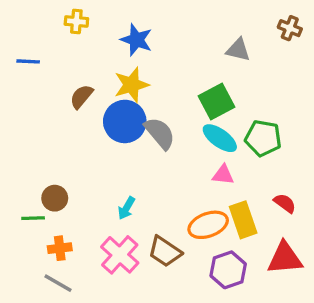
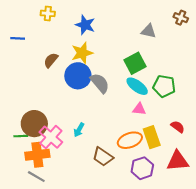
brown circle: (55, 198) -> (34, 124), size x1.6
orange cross: (60, 248) -> (37, 155), size x1.6
pink cross: (120, 255) -> (51, 137), moved

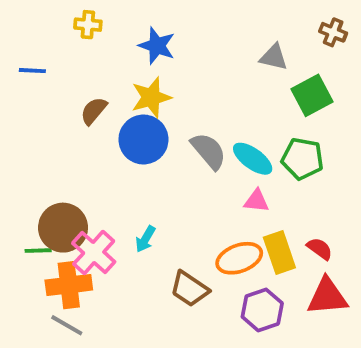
green square: (135, 63) -> (312, 95), moved
gray semicircle: (100, 83) -> (209, 151), moved
red semicircle: (178, 127) -> (320, 249), moved

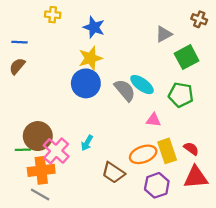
gray triangle: (274, 57) -> (164, 34), turned -42
brown semicircle: (94, 111) -> (17, 66), moved
cyan ellipse: (253, 159) -> (142, 85), moved

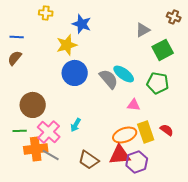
yellow star: (90, 58) -> (67, 45), moved
brown circle: (38, 136) -> (33, 105), moved
brown trapezoid: (113, 173) -> (89, 160), moved
red triangle: (196, 177) -> (120, 155), moved
gray line: (40, 194) -> (51, 155), moved

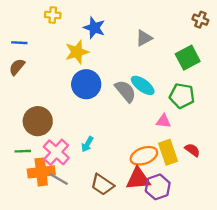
gray triangle: (143, 30) -> (144, 38), moved
pink triangle: (134, 105) -> (163, 121), moved

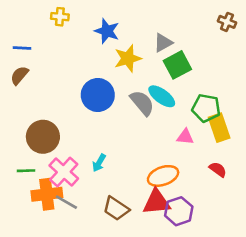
yellow star: (77, 52) -> (128, 58), moved
green square: (188, 58) -> (177, 65), moved
yellow rectangle: (168, 152) -> (219, 128), moved

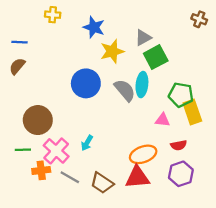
cyan ellipse: (162, 96) -> (142, 85), turned 60
red semicircle: (218, 169) -> (179, 145), moved, turned 133
orange cross: (47, 194) -> (41, 170), size x0.7
gray line: (66, 202) -> (70, 177), moved
purple hexagon: (179, 211) -> (181, 174), moved

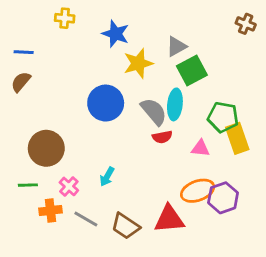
red semicircle: (179, 145) -> (162, 137), moved
pink cross: (56, 151) -> (69, 186), size x0.6
orange ellipse: (143, 154) -> (198, 191), moved
purple hexagon: (181, 174) -> (223, 198), moved

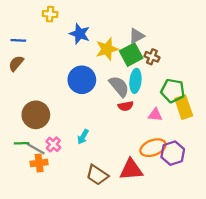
brown cross: (246, 24) -> (152, 57), moved
blue star: (116, 34) -> (80, 34), moved
green square: (192, 71) -> (131, 55), moved
gray line: (86, 219) -> (36, 149), moved

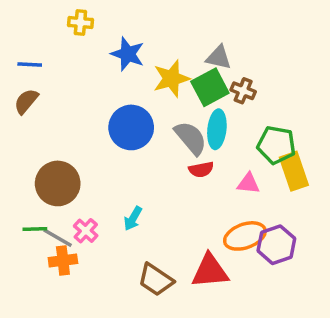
gray triangle: (137, 36) -> (219, 57), turned 42

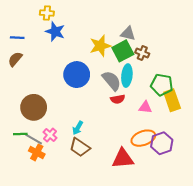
blue star: (128, 54) -> (55, 31), moved
orange cross: (63, 260) -> (37, 152), turned 35
brown trapezoid: (156, 280) -> (80, 147), moved

